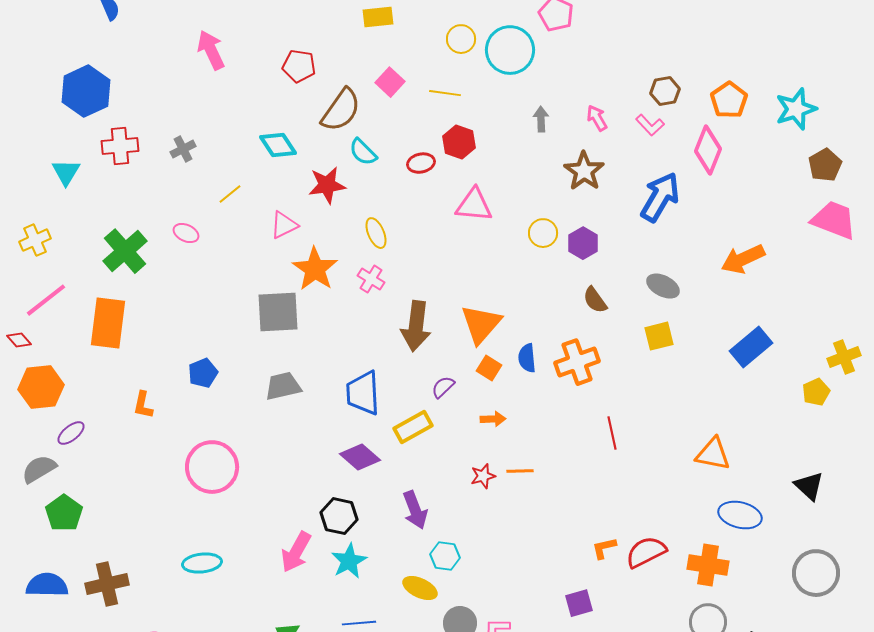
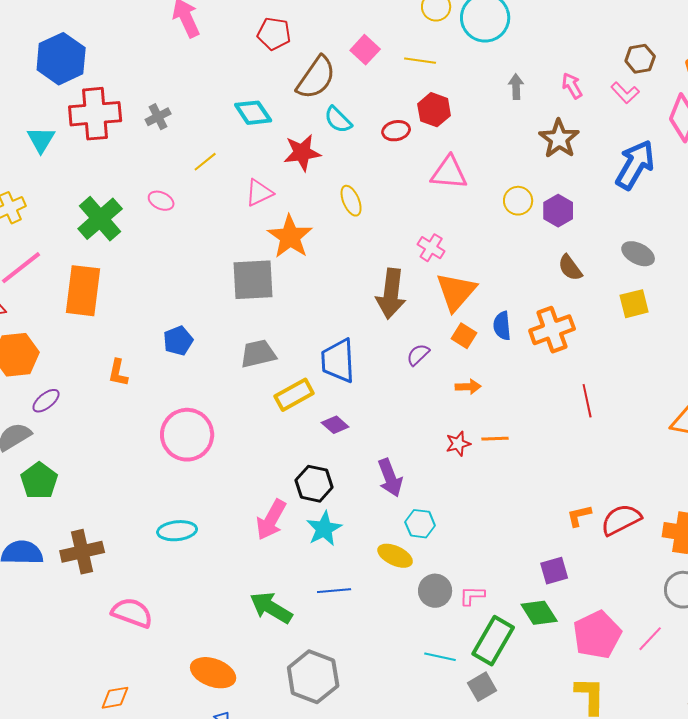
red cross: (120, 146) -> (95, 114), size x1.4
pink cross: (371, 279) -> (431, 248), moved
yellow rectangle: (413, 427) -> (294, 395), moved
purple diamond: (360, 457) -> (335, 425), size x0.7

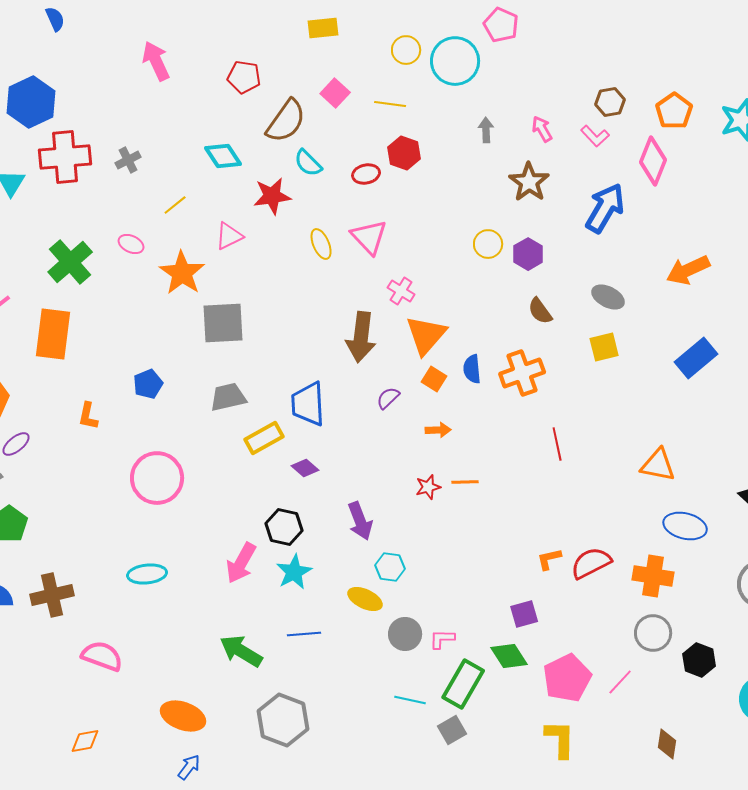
pink triangle: (449, 173) -> (369, 237), moved, turned 42
orange star: (290, 237) -> (182, 273), moved

